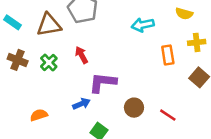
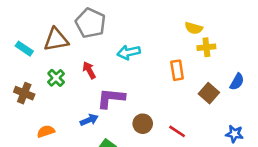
cyan rectangle: (13, 22) -> (24, 49), moved
cyan arrow: (143, 25) -> (129, 52), moved
yellow cross: (197, 42) -> (206, 47), moved
brown cross: (18, 60) -> (24, 93), moved

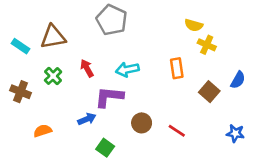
gray pentagon: (90, 23) -> (112, 20), moved
yellow cross: (206, 47) -> (207, 45), turned 30
cyan arrow: (129, 52) -> (127, 70), moved

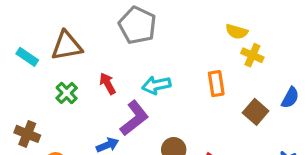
brown cross: (20, 92) -> (27, 134), moved
purple L-shape: (109, 97) -> (134, 118), turned 136

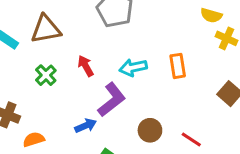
orange rectangle: (216, 84) -> (178, 66), moved

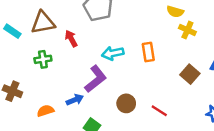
red arrow: (86, 66) -> (71, 39), moved
green cross: (46, 75) -> (43, 59), turned 35
orange semicircle: (34, 139) -> (45, 111), moved

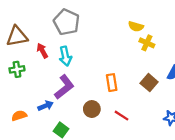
orange rectangle: (148, 52) -> (112, 83), moved
cyan arrow: (113, 53) -> (65, 56), moved, turned -90

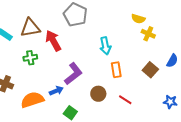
red arrow: (42, 51) -> (53, 41), size x1.5
cyan arrow: (65, 56) -> (105, 46), moved
orange semicircle: (19, 116) -> (32, 100), size x1.6

